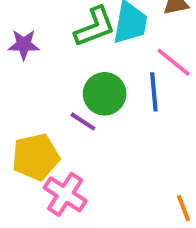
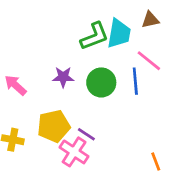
purple star: (24, 45) -> (63, 77), moved
purple line: (83, 121) -> (86, 134), moved

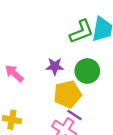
yellow pentagon: (54, 126) -> (68, 94), moved

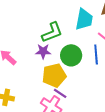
green L-shape: (81, 32) -> (52, 32), moved

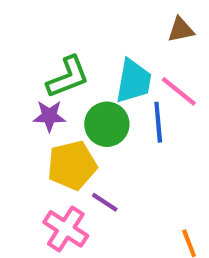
cyan trapezoid: (84, 19) -> (134, 81), moved
purple line: (60, 93) -> (105, 202), moved

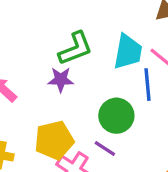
green circle: (107, 124) -> (116, 116), moved
yellow pentagon: (72, 165) -> (54, 140), moved

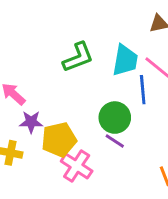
purple star: (61, 80) -> (31, 122), moved
purple line: (105, 148) -> (115, 141), moved

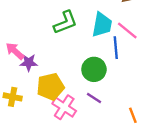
purple star: (31, 122) -> (29, 63), moved
purple line: (115, 141) -> (94, 98), moved

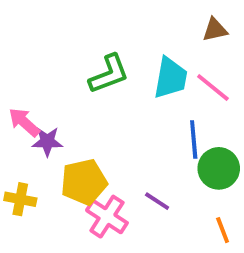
blue line: (116, 48) -> (194, 140), moved
green circle: (94, 69) -> (219, 168), moved

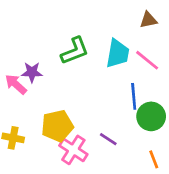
purple star: (47, 141) -> (32, 72), moved

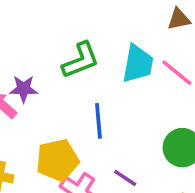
blue line: (134, 96) -> (98, 121), moved

